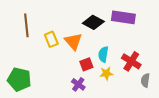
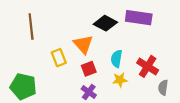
yellow rectangle: (51, 39) -> (59, 58), moved
red square: (86, 64) -> (89, 69), moved

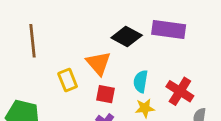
red square: (89, 69) -> (105, 94), turned 32

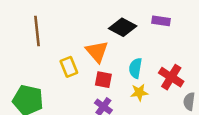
purple rectangle: (169, 29) -> (161, 21), size x0.6

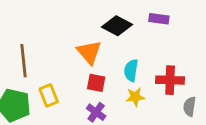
brown line: (37, 31) -> (24, 61), moved
yellow rectangle: (69, 67) -> (49, 95), moved
red cross: (171, 77) -> (170, 80), turned -30

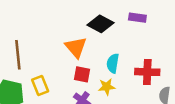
yellow star: (135, 97) -> (107, 87), moved

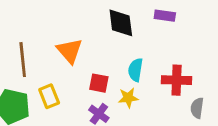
black diamond: (100, 24) -> (121, 23), turned 55
orange triangle: (76, 47) -> (70, 51), moved

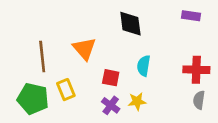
purple rectangle: (165, 16) -> (191, 16), moved
red cross: (177, 80) -> (196, 70), moved
yellow star: (128, 98) -> (137, 101), moved

